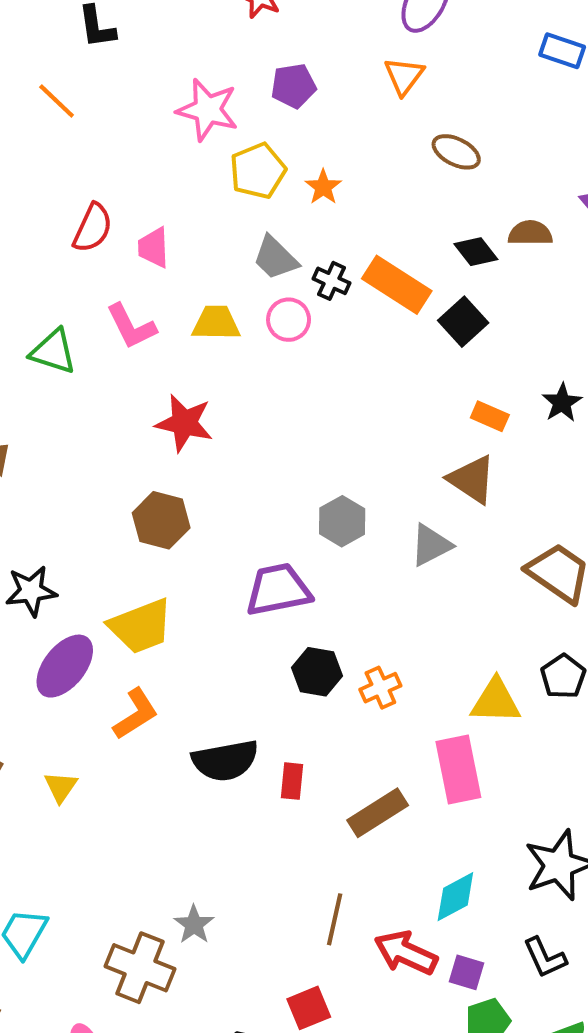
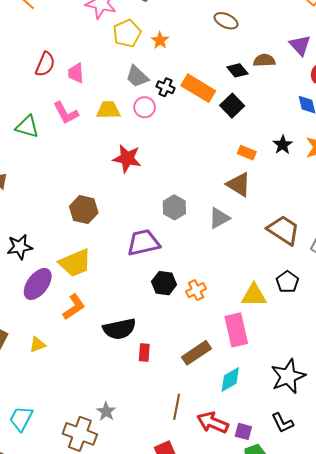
red star: (184, 423) -> (127, 158), moved
red rectangle: (292, 781) -> (144, 353), moved
yellow triangle: (61, 787) -> (37, 345), turned 36
cyan diamond: (455, 897) -> (230, 379), moved

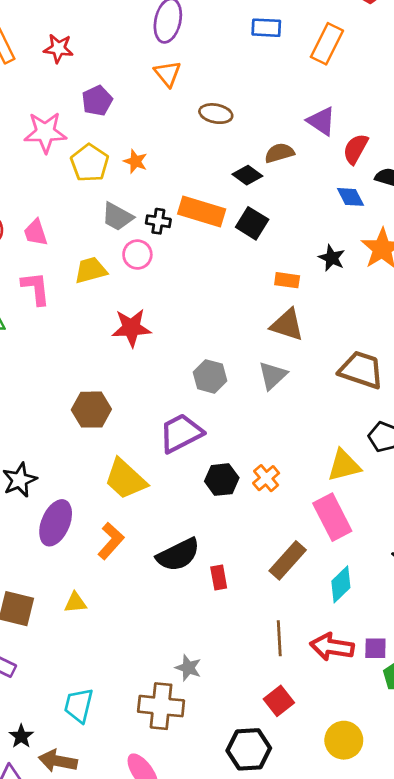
pink L-shape: (66, 113) -> (36, 288), turned -144
yellow trapezoid: (75, 263) -> (125, 479), moved, turned 80
yellow triangle: (37, 345) -> (75, 603), turned 30

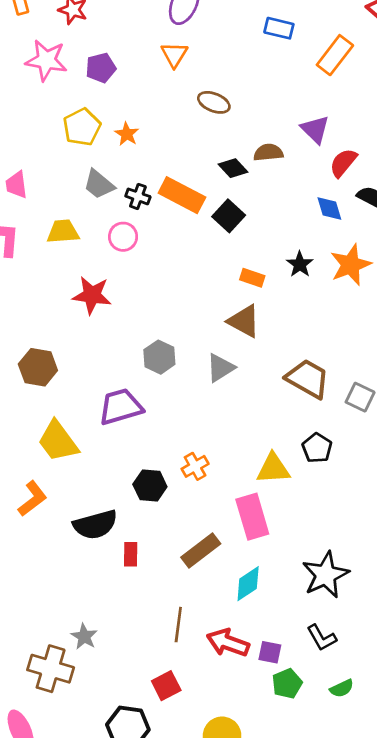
pink star: (45, 132) -> (46, 60), moved
pink circle: (137, 255) -> (123, 237), moved
black hexagon: (222, 480) -> (150, 486), moved

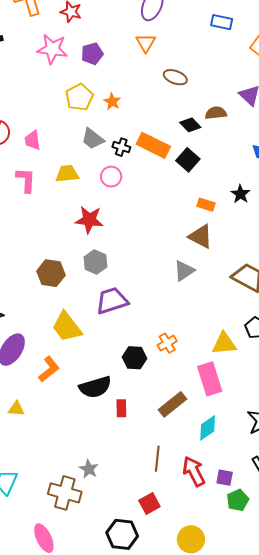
gray hexagon: (159, 357) -> (95, 262), moved
red arrow: (228, 643) -> (194, 471), turned 44

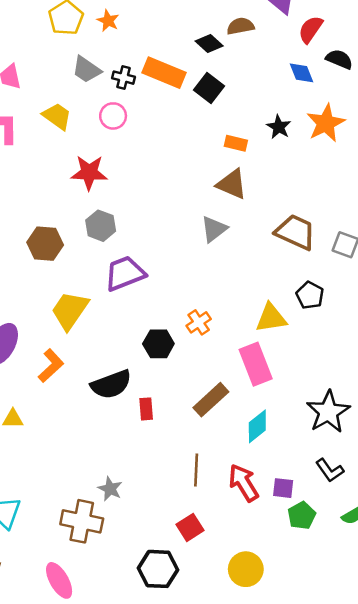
yellow trapezoid: (67, 174) -> (57, 116), turned 45
yellow trapezoid: (67, 327) -> (70, 310), turned 76

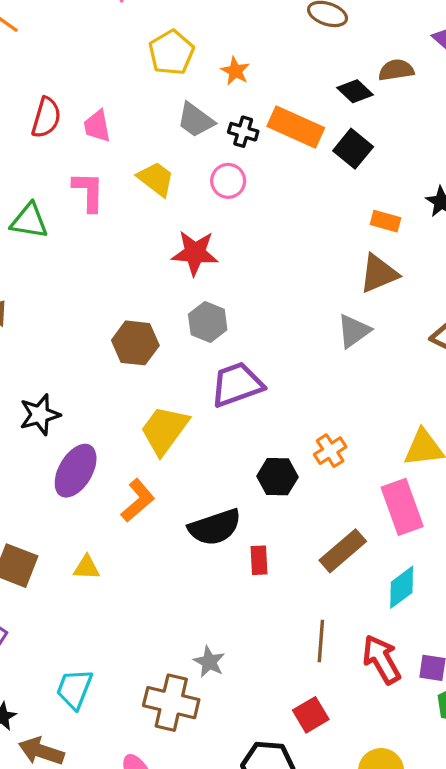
orange star: (108, 21) -> (235, 71), moved
brown triangle: (232, 184) -> (379, 274), turned -48

